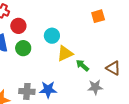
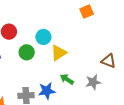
green circle: (23, 48) -> (27, 52), moved
green arrow: (82, 65) -> (67, 79), moved

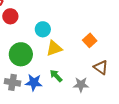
orange square: (87, 11) -> (90, 40), moved, turned -32
green circle: (27, 52) -> (21, 54), moved, size x1.5

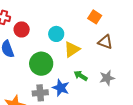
orange square: (90, 40) -> (95, 17), moved
brown triangle: (101, 67) -> (105, 42), moved
blue star: (34, 83) -> (61, 88), turned 30

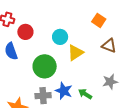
green arrow: (81, 76) -> (85, 94), moved

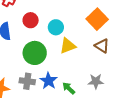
orange square: (99, 20) -> (97, 19), size x1.5
red circle: (25, 32) -> (31, 20), moved

